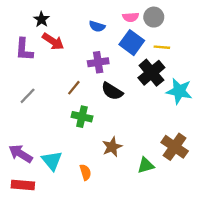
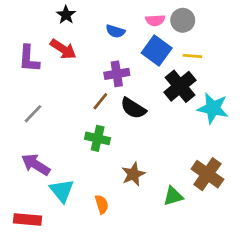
black star: (41, 19) -> (66, 15), moved
brown line: (74, 88) -> (100, 101), moved
purple arrow: (21, 154) -> (36, 165), moved

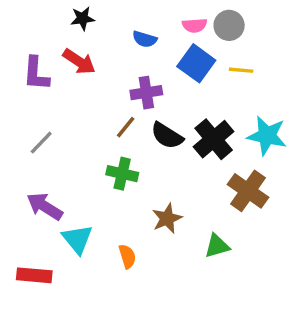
black star: (66, 15) -> (83, 18), turned 30
black cross: (180, 86) -> (214, 139), moved
brown cross: (207, 174) -> (248, 191), moved

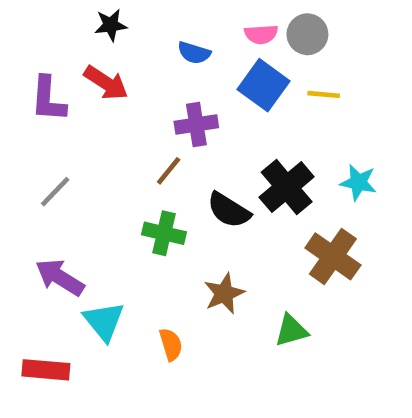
black semicircle: (167, 136) -> (229, 210), moved
cyan star: (267, 136) -> (358, 182), size x0.7

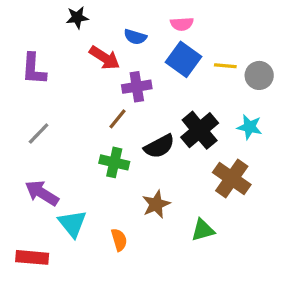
gray circle: (307, 34) -> (259, 75), moved
red arrow: (106, 83) -> (105, 58), moved
black semicircle: (229, 210) -> (159, 146), turned -60

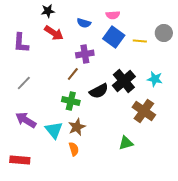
red arrow: (105, 58) -> (54, 33), moved
gray circle: (259, 75) -> (164, 33), moved
brown star: (156, 204) -> (77, 127), moved
cyan triangle: (72, 224) -> (54, 130), moved

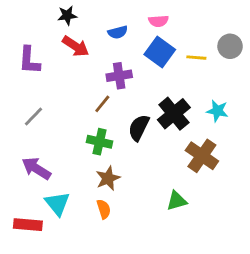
blue semicircle: (84, 23) -> (118, 32), turned -32
black semicircle: (99, 91) -> (139, 128), turned 144
cyan triangle: (54, 130) -> (57, 204), moved

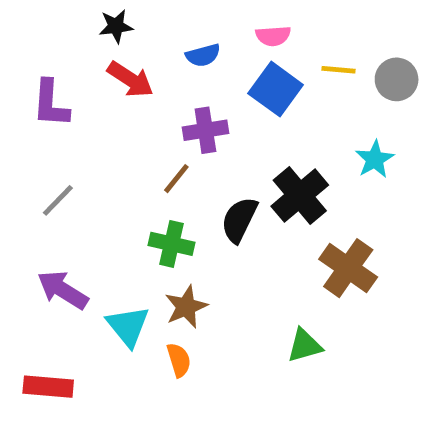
yellow line: (196, 58) -> (338, 70), moved
cyan star: (217, 111) -> (375, 159), moved, turned 30
cyan triangle: (57, 204) -> (128, 326), moved

